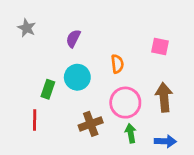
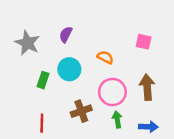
gray star: (27, 28) -> (27, 43), moved, size x1.5
orange semicircle: (117, 64) -> (105, 57), turned -56
red line: (35, 120) -> (42, 123), moved

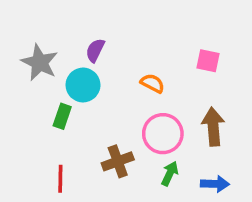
cyan circle: (69, 69) -> (83, 85), moved
green arrow: (117, 120) -> (170, 174), turned 35

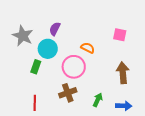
pink circle: (163, 134) -> (74, 67), moved

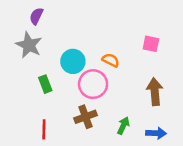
purple semicircle: (55, 29) -> (36, 16), moved
cyan circle: (48, 49) -> (73, 61), moved
green rectangle: (36, 67) -> (45, 84), turned -40

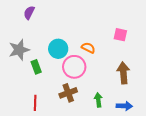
gray star: (29, 45) -> (19, 50), moved, turned 30
green arrow: (123, 126) -> (98, 100), turned -32

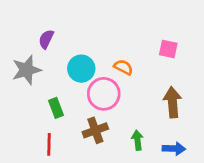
purple semicircle: (29, 13) -> (46, 39), moved
green rectangle: (36, 67) -> (56, 108), moved

